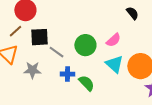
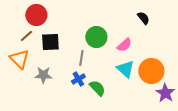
green circle: (85, 45) -> (96, 37), moved
gray line: (56, 52) -> (81, 58), moved, turned 63
blue cross: (67, 74) -> (78, 79), turned -32

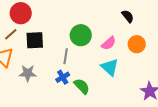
orange circle: (151, 71) -> (137, 44), moved, size x0.7

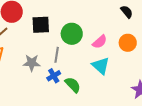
black semicircle: (128, 16) -> (127, 12), moved
black square: (35, 40) -> (41, 25), moved
gray star: (28, 73) -> (32, 63), moved

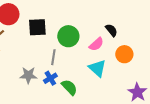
black semicircle: (127, 12) -> (111, 30), moved
orange circle: (128, 43) -> (124, 54), moved
gray star: (32, 63) -> (28, 75), moved

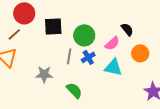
cyan triangle: (97, 68) -> (113, 67), turned -30
blue cross: (50, 78) -> (88, 57), moved
green semicircle: (69, 87) -> (74, 90), moved

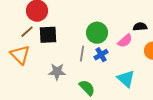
black square: (53, 26) -> (48, 35), moved
black semicircle: (127, 29) -> (140, 27), turned -56
cyan triangle: (113, 67) -> (126, 79), moved, turned 30

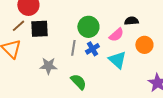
cyan triangle: (126, 79) -> (117, 60), moved

